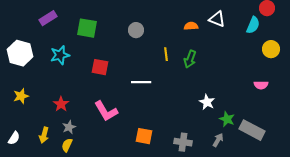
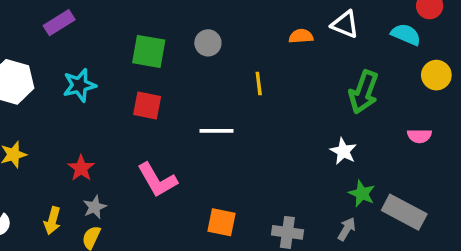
cyan semicircle: (253, 25) -> (406, 34), turned -90
green square: (87, 28) -> (149, 51), moved
green arrow: (190, 59) -> (364, 92), moved, size x1.4
white star: (207, 102) -> (343, 151), moved

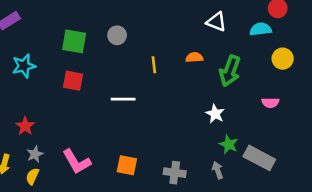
cyan semicircle: (406, 34) -> (261, 29), turned -30
orange semicircle: (301, 36) -> (194, 57), moved
pink L-shape: (157, 180) -> (77, 162), moved
gray arrow: (347, 229) -> (218, 170), turned -49

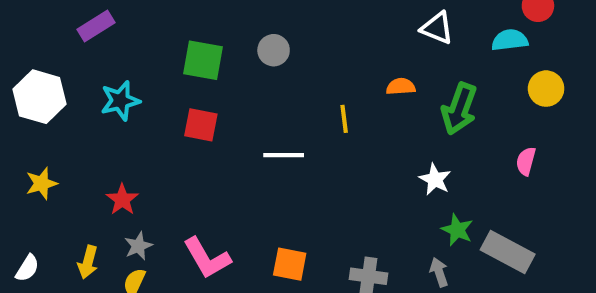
yellow line: (154, 65) -> (344, 119), moved
pink semicircle: (270, 103) -> (526, 161), turned 105

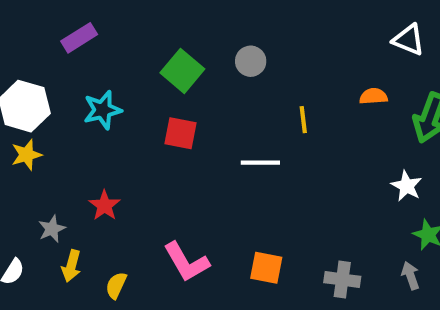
green square: (203, 60) -> (182, 71), turned 30
yellow line: (344, 119) -> (303, 120), moved
yellow star: (41, 183) -> (26, 155), moved
gray star: (138, 246) -> (52, 229), moved

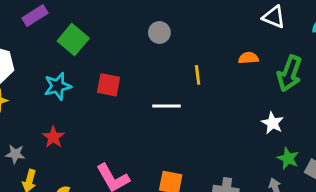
green square: (182, 71) -> (73, 40), moved
cyan star: (103, 110) -> (58, 86), moved
gray star: (52, 229) -> (15, 154), turned 30

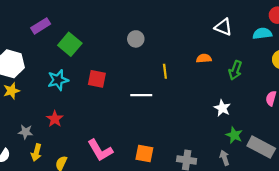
green arrow: (289, 74) -> (235, 70), size x0.7

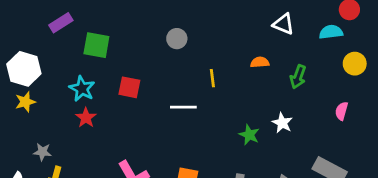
green square: (70, 44) -> (96, 45), turned -30
cyan star: (58, 80) -> (82, 89), turned -30
red star: (55, 119) -> (86, 118), moved
green star: (234, 135) -> (249, 135), moved

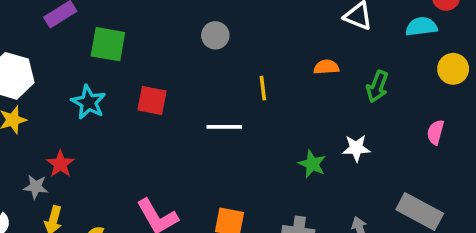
red star: (86, 118) -> (60, 164), moved
white star: (282, 123) -> (356, 148), turned -30

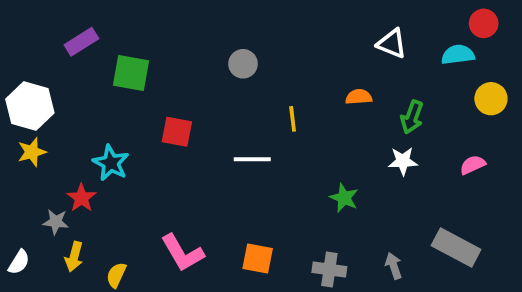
cyan star: (89, 102) -> (111, 163), moved
pink semicircle: (436, 132) -> (473, 165), turned 50
white star: (356, 148) -> (403, 161), moved

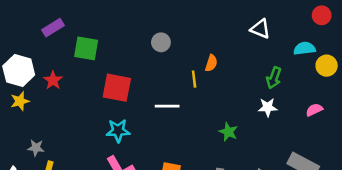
cyan semicircle: (458, 55) -> (304, 48), moved
orange semicircle: (359, 97) -> (211, 63), moved, turned 112
red square: (177, 132) -> (117, 88), size x1.4
cyan star: (111, 163) -> (118, 131), moved, turned -30
red star: (81, 198) -> (53, 80), moved

